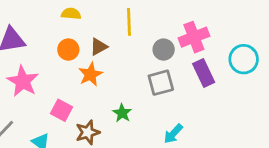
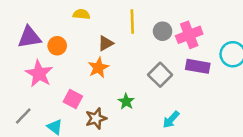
orange circle: (68, 50) -> (57, 46), moved
gray circle: (164, 50) -> (163, 31), moved
purple rectangle: (204, 73) -> (198, 66), turned -55
gray square: (161, 83) -> (160, 75), turned -30

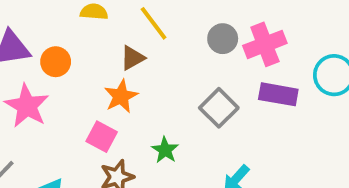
yellow line: (132, 22) -> (154, 23), moved, turned -35
pink square: (73, 99) -> (102, 137), moved

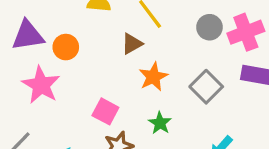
orange star: (121, 96) -> (153, 77), moved

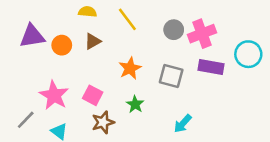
brown triangle: (132, 44) -> (93, 41), moved
pink star: (41, 85) -> (54, 95), moved
gray square: (206, 87) -> (171, 76), turned -30

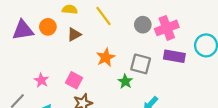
orange circle: (62, 45) -> (48, 27), moved
pink star: (54, 95) -> (41, 80), size x0.6
green star: (135, 104) -> (125, 81), moved

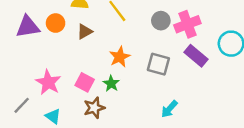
purple rectangle: (174, 56) -> (196, 56), turned 30
pink star: (41, 80) -> (48, 82), size x1.5
green star: (125, 81) -> (111, 84), moved

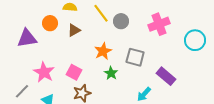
gray circle: (161, 21) -> (121, 21), moved
purple triangle: (28, 27) -> (27, 38), moved
purple rectangle: (196, 56) -> (166, 76), moved
green star: (111, 84) -> (111, 73), moved

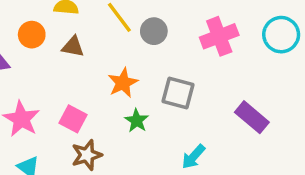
brown triangle: (74, 30) -> (73, 47), turned 40
cyan circle: (195, 40) -> (281, 35), moved
purple rectangle: (166, 76) -> (252, 117), moved

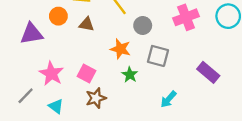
gray circle: (154, 31) -> (143, 26), moved
orange star: (123, 83) -> (120, 49), turned -30

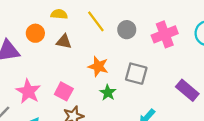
gray circle: (143, 26) -> (127, 30), moved

